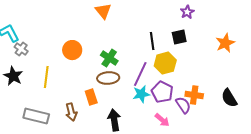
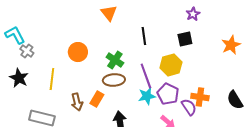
black line: (152, 41) -> (144, 36), moved
purple line: (140, 74) -> (146, 76), turned -45
orange rectangle: (91, 97) -> (97, 99), turned 49
brown arrow: (71, 112) -> (77, 102), moved

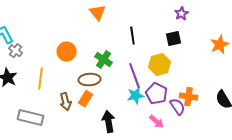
brown ellipse: (114, 80) -> (89, 80), moved

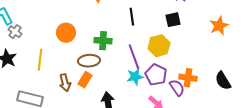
green cross: (103, 60) -> (103, 41), turned -30

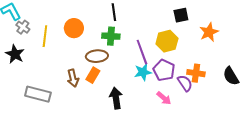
black line: (132, 17) -> (114, 12), moved
orange star: (219, 26) -> (209, 32), moved
yellow line: (40, 60) -> (45, 36), moved

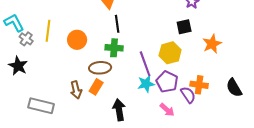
yellow line: (45, 36) -> (48, 31), moved

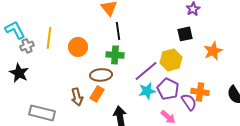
gray cross: (26, 39) -> (27, 46), turned 32
purple line: (145, 64) -> (146, 71), turned 70

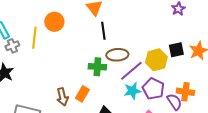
black square: (185, 34) -> (176, 50), moved
orange circle: (78, 47) -> (54, 22), moved
green cross: (115, 55) -> (97, 67), moved
brown ellipse: (101, 75) -> (117, 55), moved

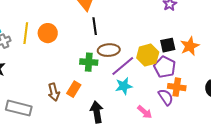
orange circle: (54, 22) -> (48, 33), moved
purple pentagon: (153, 89) -> (165, 67), moved

